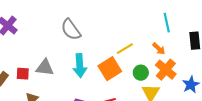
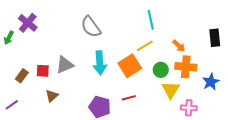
cyan line: (167, 23) -> (151, 20), moved
gray triangle: (45, 68) -> (65, 65), turned -30
orange cross: (166, 70) -> (186, 67), turned -35

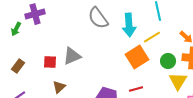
purple cross: (28, 23) -> (35, 14), turned 36
cyan arrow: (100, 63) -> (129, 25), moved
brown rectangle: (22, 76) -> (18, 66), moved

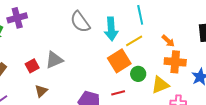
green circle: (168, 61) -> (138, 74), moved
red square: (50, 62) -> (32, 66), turned -32
yellow triangle: (178, 81) -> (160, 85), turned 36

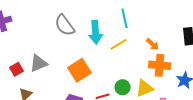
orange square: (119, 61) -> (80, 70), moved
green circle: (138, 74) -> (123, 87), moved

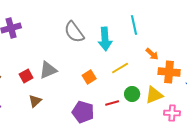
yellow line: (119, 44) -> (120, 68), moved
orange arrow: (153, 44) -> (152, 54), moved
orange square: (80, 70) -> (89, 77), size x0.6

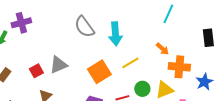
cyan line: (134, 25) -> (168, 14), moved, turned 36
orange square: (89, 77) -> (99, 72), size x1.6

